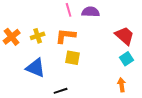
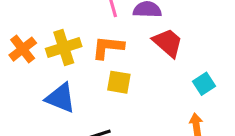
yellow cross: (38, 36) -> (64, 47), size x1.5
red trapezoid: (125, 36) -> (168, 43), moved

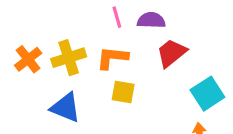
red trapezoid: (168, 43) -> (172, 53), turned -80
cyan square: (204, 84) -> (207, 94), size x1.5

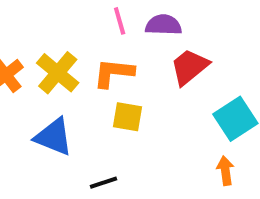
yellow cross: (69, 58) -> (58, 73), turned -32

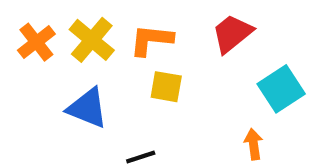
orange arrow: (225, 171) -> (253, 144), moved

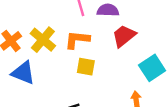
blue triangle: (87, 108) -> (23, 73), moved

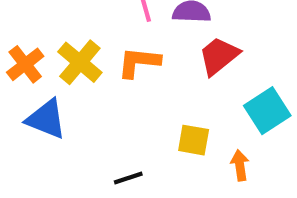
yellow square: (86, 67) -> (194, 140), moved

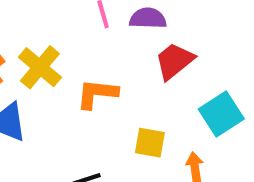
orange L-shape: (139, 62) -> (97, 94), moved

